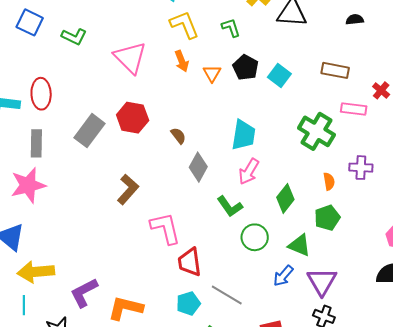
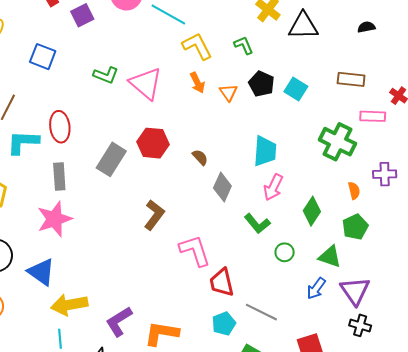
green L-shape: (74, 37) -> (106, 75), moved
green circle: (255, 237) -> (285, 252), size x0.7

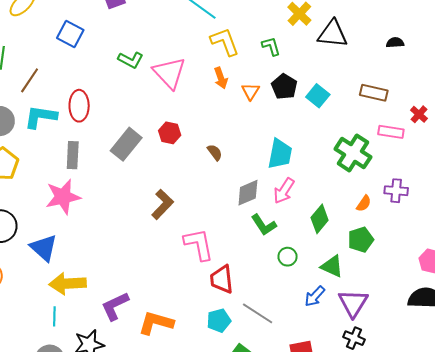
red hexagon: (153, 143) -> (170, 133), size x0.7
gray diamond: (222, 187) -> (248, 193), moved, turned 36
orange semicircle: (354, 191) -> (364, 203), turned 42

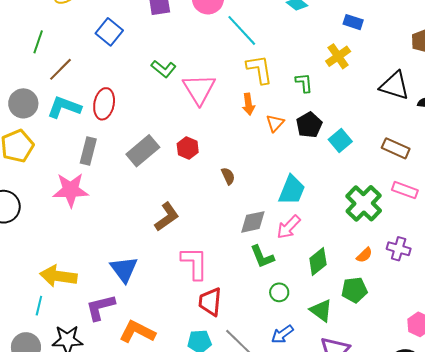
black triangle: (333, 34) -> (395, 86), moved
blue triangle: (44, 248) -> (124, 269), moved
blue arrow: (315, 296) -> (282, 334), moved

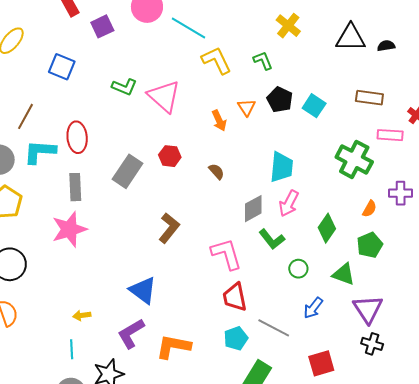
orange arrow: (248, 104) -> (219, 121), moved
pink L-shape: (195, 263) -> (227, 254), moved
yellow arrow: (58, 276) -> (82, 315), size x0.5

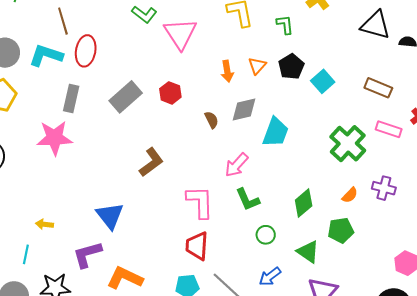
brown line: (26, 116) -> (63, 21), moved, turned -60
pink arrow: (289, 203) -> (237, 165), moved
gray diamond: (253, 209) -> (244, 109), moved

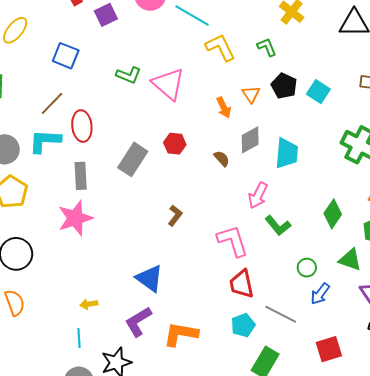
brown line: (63, 21) -> (52, 103), turned 76
brown L-shape: (151, 162) -> (175, 216), size x0.7
green circle: (266, 235) -> (307, 268), moved

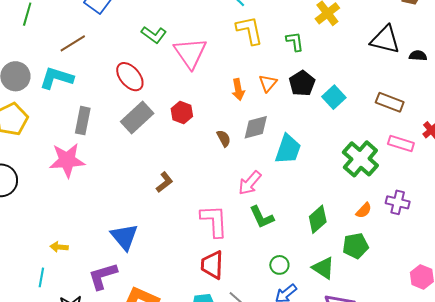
red ellipse: (82, 126) -> (130, 77), moved, turned -48

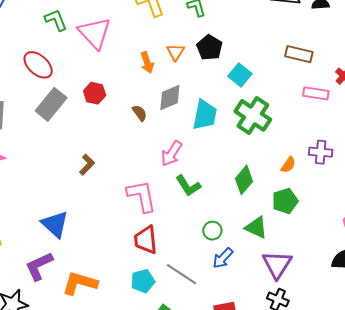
green L-shape: (154, 35) -> (56, 20), turned -140
cyan square: (334, 97) -> (240, 75), moved
green cross: (360, 159) -> (253, 115), moved

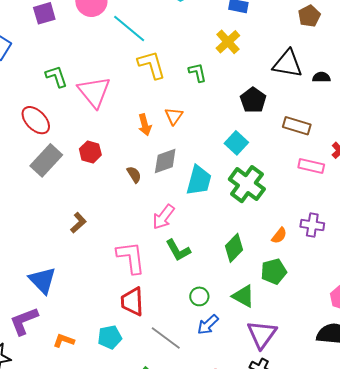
black pentagon: (209, 47) -> (253, 100), moved
cyan pentagon: (143, 281) -> (110, 337), moved
orange L-shape: (80, 283) -> (64, 341), size x0.6

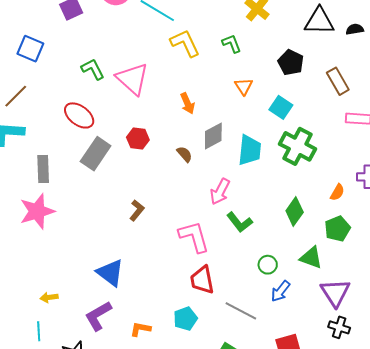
orange triangle: (174, 116) -> (244, 86), moved
brown rectangle: (297, 126) -> (338, 81), turned 52

